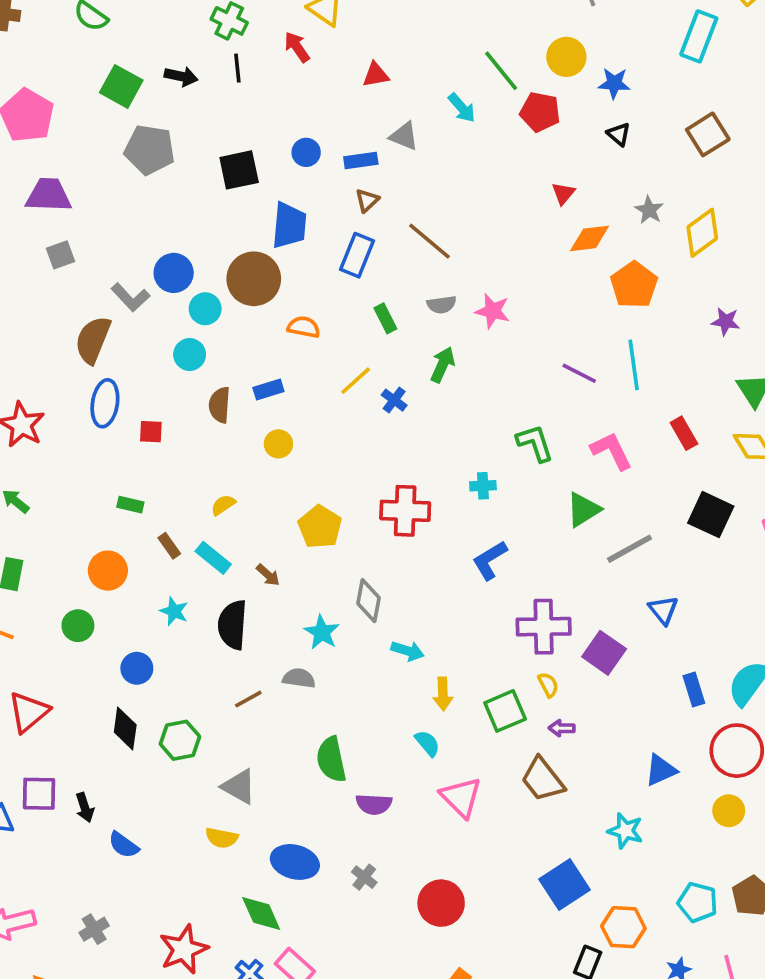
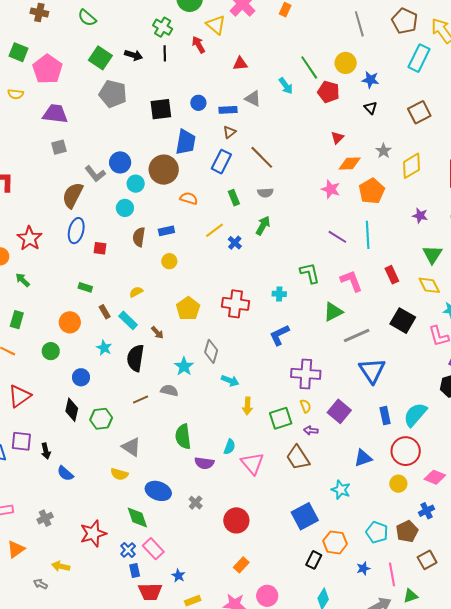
pink star: (493, 311) -> (331, 189), moved
blue triangle: (663, 610) -> (372, 371), size x1.6
purple square: (604, 653) -> (339, 411), moved
cyan semicircle: (427, 743) -> (230, 447), moved, turned 56

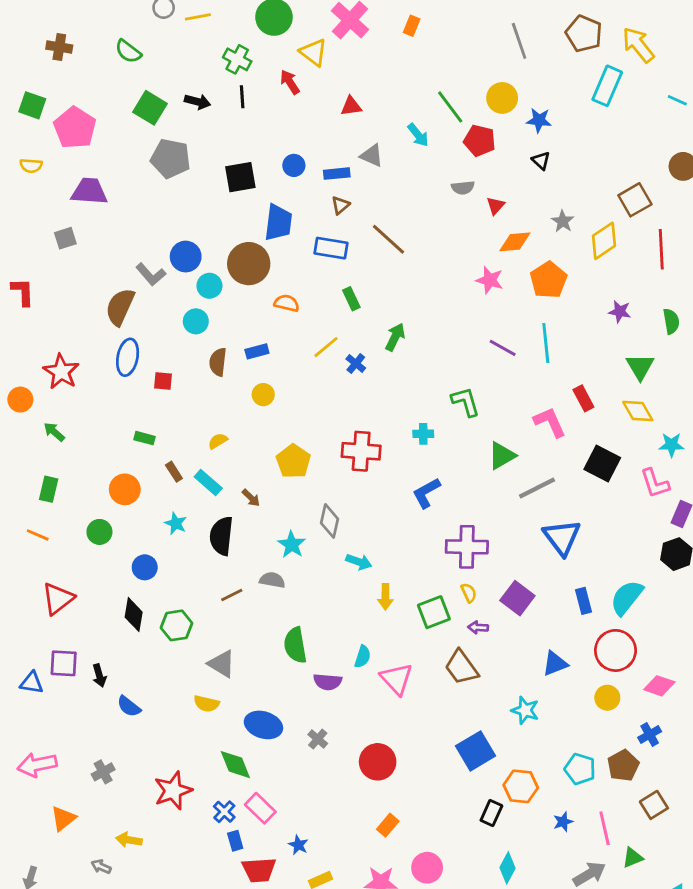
brown square: (419, 112) -> (635, 200), moved
gray square: (59, 147) -> (65, 238), moved
blue rectangle: (221, 162) -> (331, 248), turned 75
gray semicircle: (265, 193) -> (463, 188), moved
pink L-shape: (351, 281) -> (550, 422), moved

